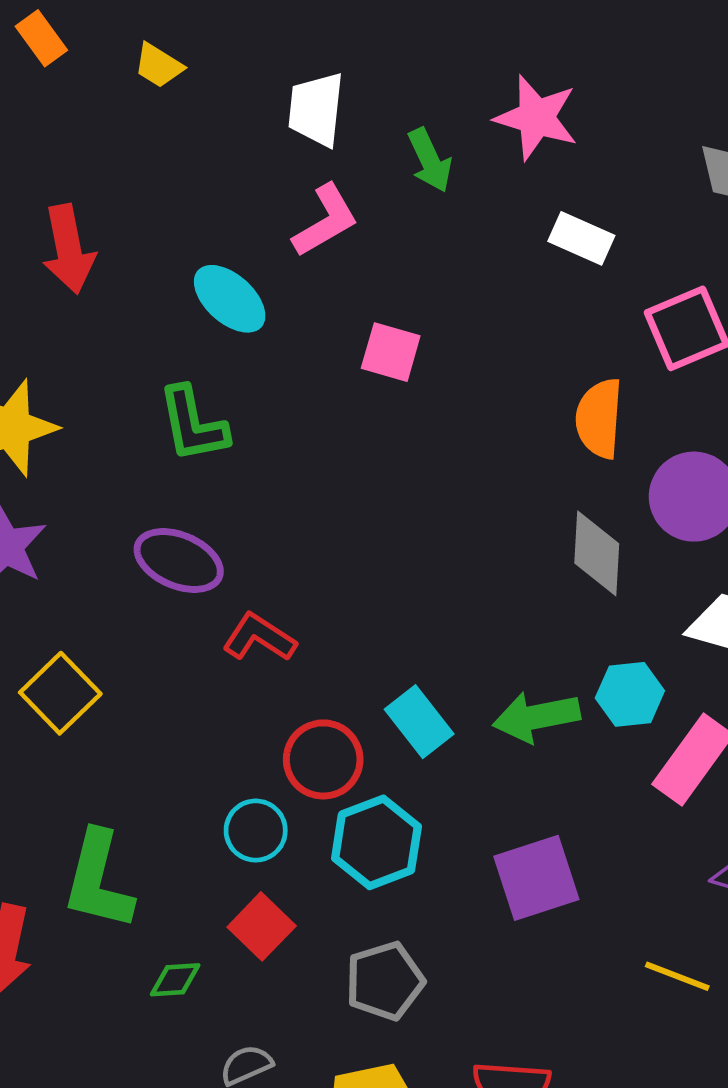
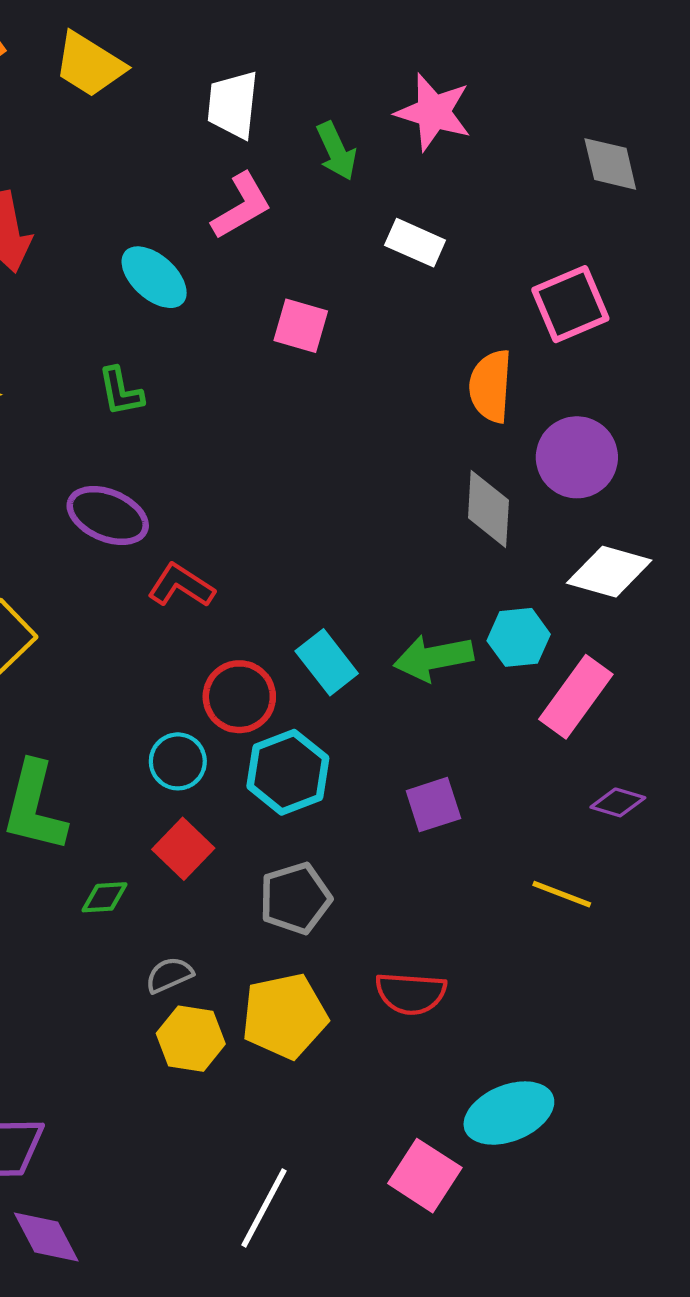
yellow trapezoid: (159, 65) -> (89, 65), size x1.6
white rectangle: (581, 238) -> (415, 243), moved
green L-shape: (193, 424) -> (121, 391), size x0.7
purple square: (536, 878) -> (433, 805), size x0.7

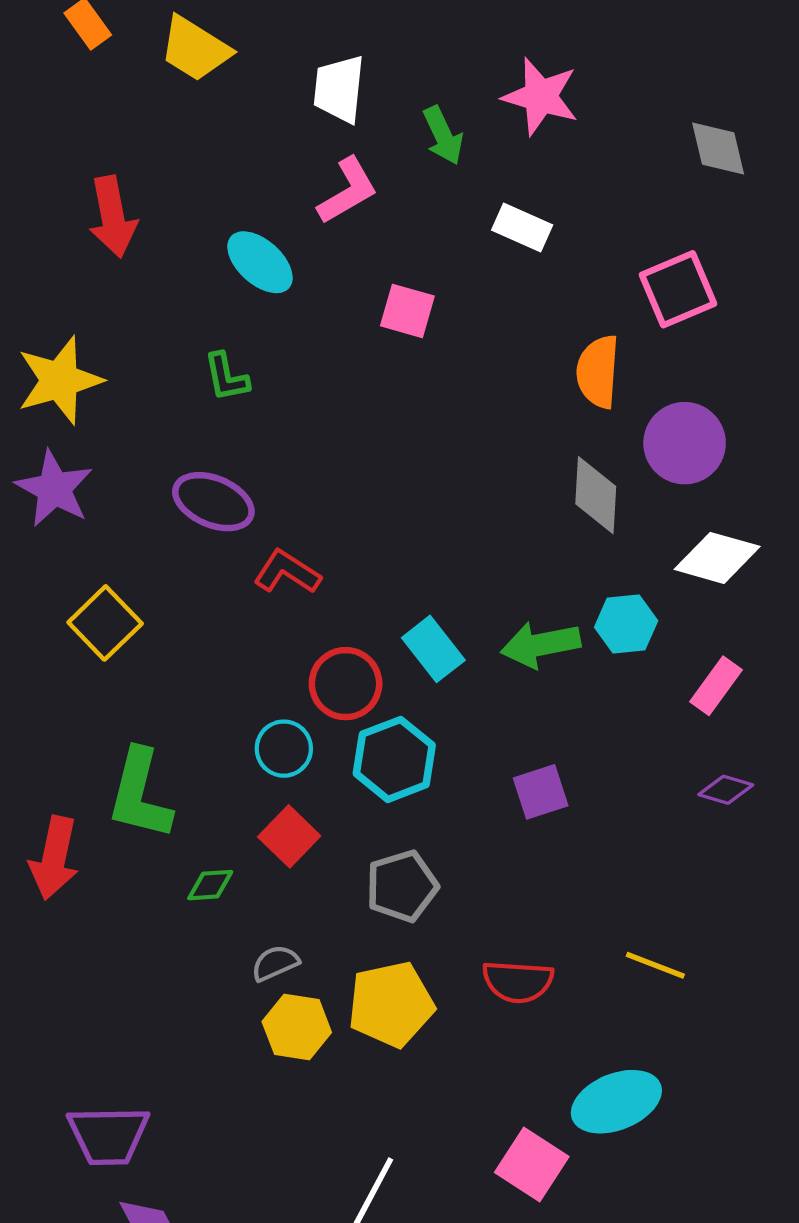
pink rectangle: (576, 697) -> (716, 686), moved, size x0.7
yellow line: (562, 894) -> (655, 965), moved

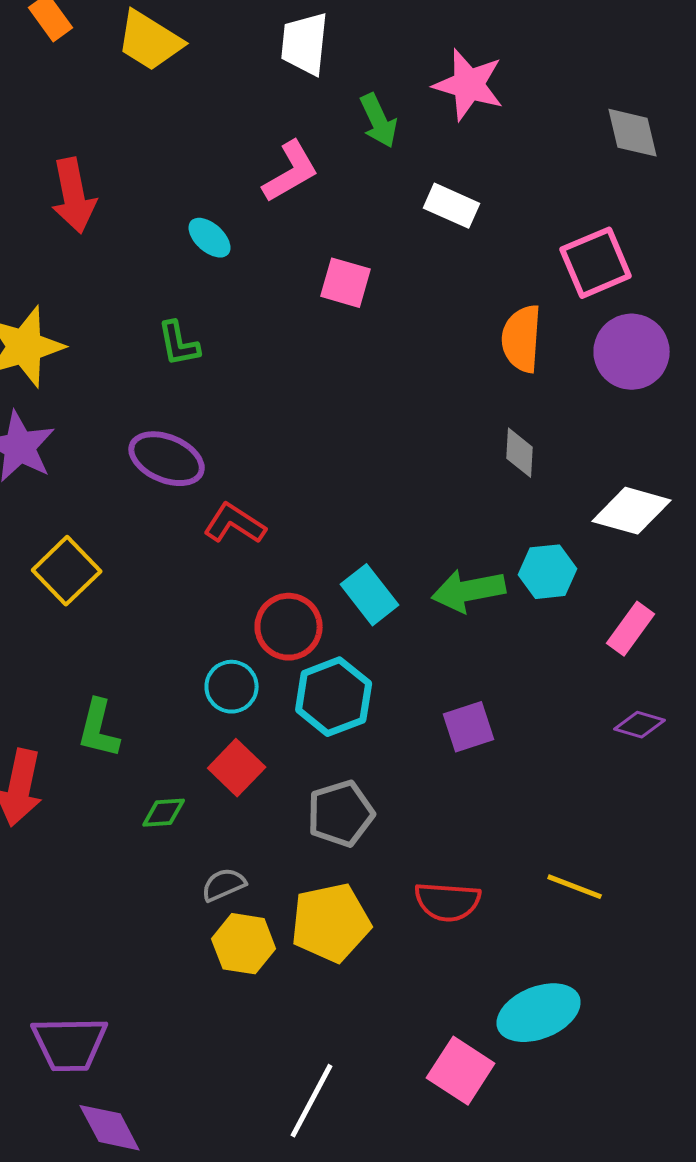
white trapezoid: (339, 89) -> (305, 44), moved
cyan ellipse: (260, 262) -> (210, 238), size x0.7
purple circle: (685, 443) -> (632, 352), moved
gray diamond: (596, 495) -> (520, 453), size x0.7
green L-shape: (140, 794) -> (99, 729), size x0.7

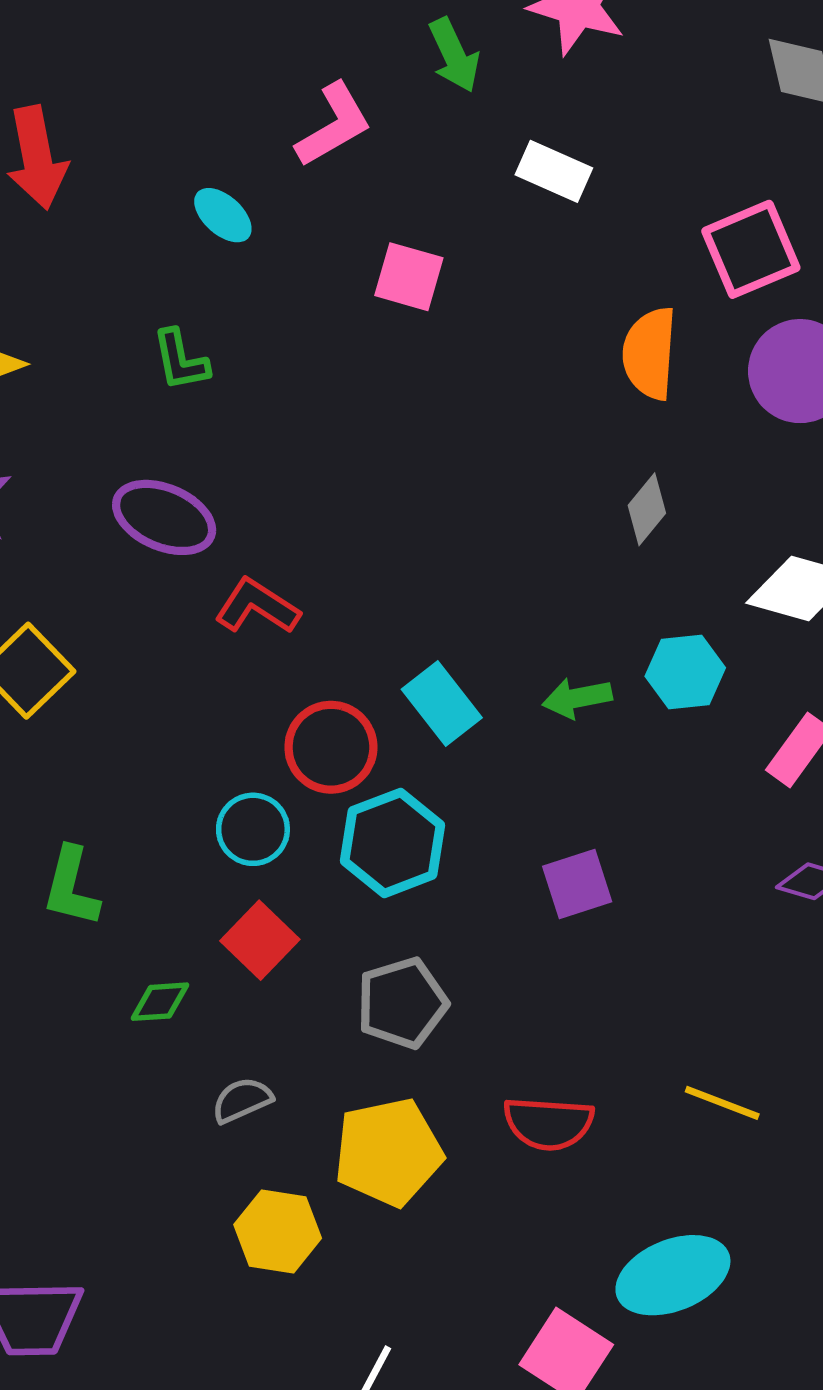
gray diamond: (520, 453) -> (647, 509), turned 36
green arrow: (469, 591) -> (577, 698), size x0.7
yellow hexagon: (244, 944) -> (278, 1231), moved

